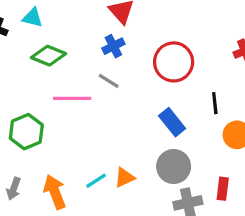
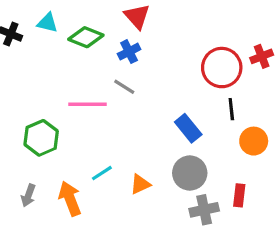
green diamond: (48, 56) -> (86, 37), moved
red circle: (174, 62) -> (222, 68), moved
cyan line: (96, 181) -> (102, 173), moved

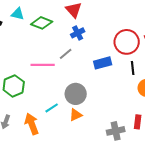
blue cross: (129, 52) -> (78, 33), moved
gray line: (124, 87) -> (66, 54), turned -72
blue rectangle: (188, 128) -> (103, 63), moved, turned -66
gray circle: (190, 173) -> (76, 94), moved

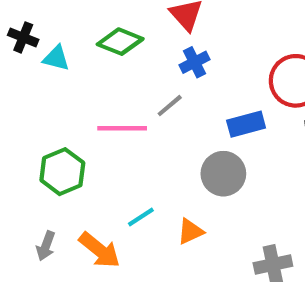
cyan triangle: (18, 14) -> (56, 58), moved
gray circle: (76, 94) -> (223, 174), moved
orange arrow: (32, 124) -> (100, 250), turned 150

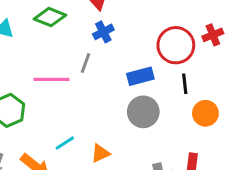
gray line: (170, 106) -> (86, 63), turned -30
gray circle: (223, 174) -> (143, 112), moved

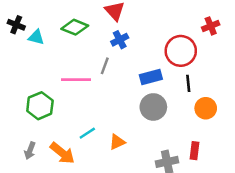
red cross: (213, 35) -> (211, 26), moved

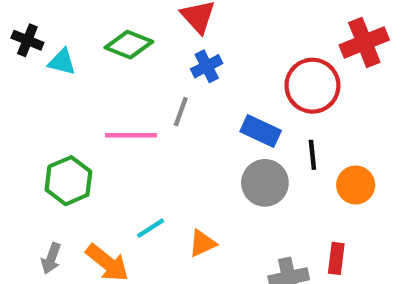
red cross: (211, 26) -> (364, 42), size x1.5
blue rectangle: (151, 77) -> (261, 131), turned 40
black line: (188, 83) -> (312, 155), moved

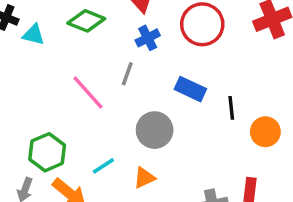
red circle: (312, 86) -> (202, 24), moved
pink line: (131, 135) -> (88, 93), turned 48
green hexagon: (68, 181) -> (47, 152), moved
gray circle: (265, 183) -> (155, 130), moved

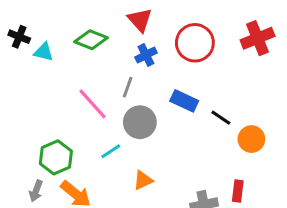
black line: (231, 108) -> (221, 118), turned -50
gray circle: (155, 130) -> (140, 122), moved
cyan line: (103, 166) -> (111, 151), moved

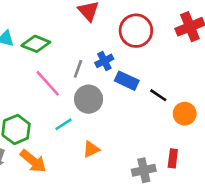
green diamond: (91, 40) -> (36, 44), moved
blue cross: (146, 55) -> (104, 61), moved

